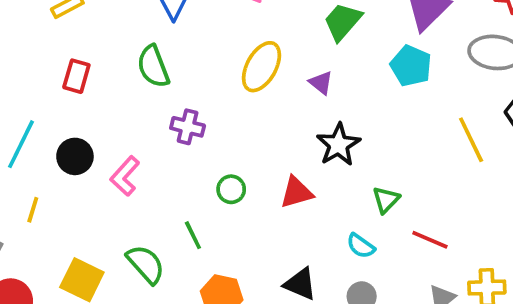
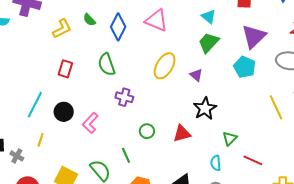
cyan semicircle: (361, 246) -> (216, 163), turned 49

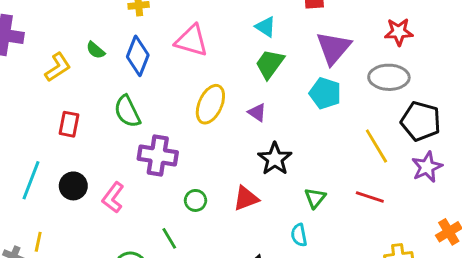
purple cross: (124, 97) -> (158, 155), size x1.5
yellow line: (41, 140) -> (38, 242), moved
red line: (253, 160) -> (370, 197), moved

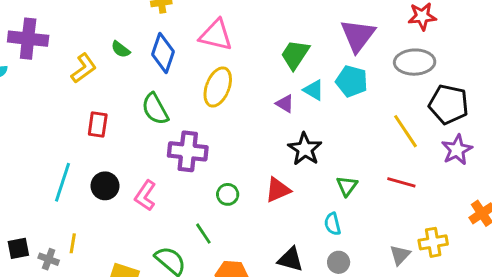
cyan triangle: (266, 27) -> (314, 90), moved
yellow ellipse: (210, 104) -> (218, 87), moved

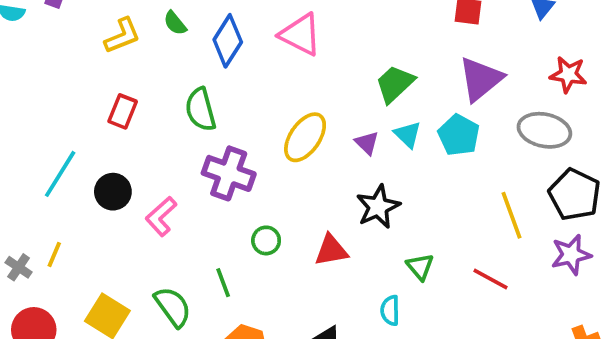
yellow ellipse: (218, 87) -> (305, 137), moved
green triangle: (347, 186) -> (420, 267), turned -30

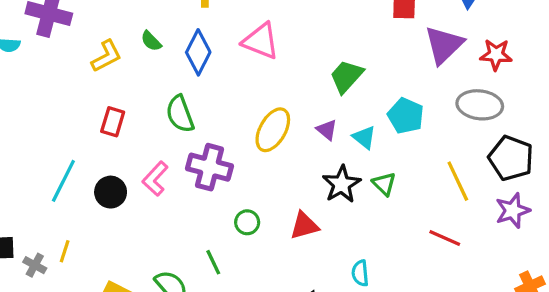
purple triangle: (481, 79) -> (444, 45), moved
cyan triangle: (408, 135) -> (364, 137), moved
pink L-shape: (161, 216) -> (155, 179), moved
green triangle: (420, 267) -> (384, 184), moved

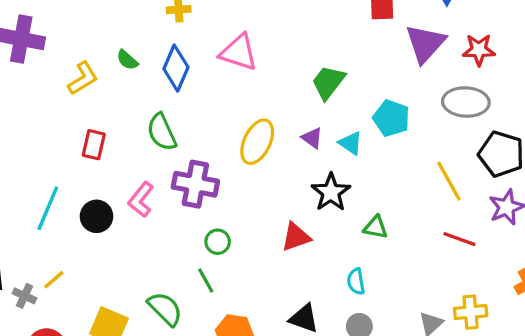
green triangle: (384, 184) -> (376, 227), moved, turned -30
green circle: (247, 222) -> (218, 242), moved
red line: (445, 238) -> (459, 239), moved
yellow line: (65, 251) -> (54, 280), turned 35

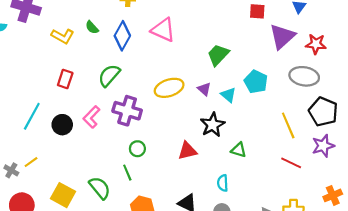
yellow L-shape: (83, 78) -> (63, 36), turned 55
green semicircle: (162, 132) -> (109, 75), turned 60
yellow ellipse: (257, 142) -> (169, 88), turned 40

